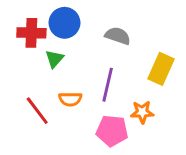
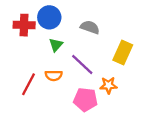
green triangle: (54, 59) -> (56, 45), moved
purple line: (108, 85) -> (82, 64), turned -60
red line: (37, 111) -> (28, 84), turned 65

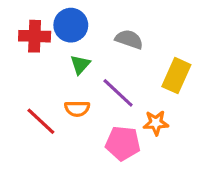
red line: (28, 84) -> (41, 121), turned -75

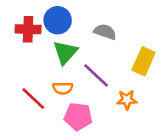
green triangle: (80, 65) -> (65, 52), size x1.5
pink pentagon: (123, 143) -> (78, 116), moved

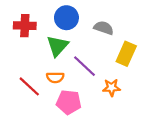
blue circle: (58, 20) -> (66, 18), moved
gray semicircle: (105, 32) -> (104, 28), moved

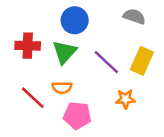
red cross: (25, 26) -> (28, 46), moved
gray semicircle: (104, 28) -> (134, 16), moved
purple line: (84, 66) -> (106, 62), moved

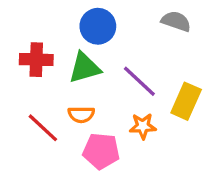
green triangle: (64, 52) -> (85, 68), turned 32
yellow rectangle: (142, 61) -> (186, 101), moved
orange star: (125, 99) -> (143, 126), moved

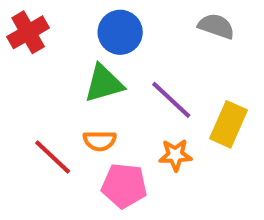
red cross: (36, 60) -> (28, 32), moved, turned -32

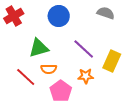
green triangle: (104, 83) -> (39, 48), moved
pink pentagon: (124, 186) -> (61, 91), turned 30

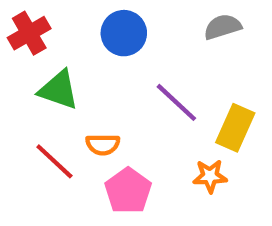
gray semicircle: (106, 13) -> (223, 27), turned -36
green triangle: (39, 48) -> (59, 90), moved, turned 35
orange star: (86, 76) -> (210, 176), moved

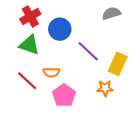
red cross: (29, 33) -> (30, 16), moved
blue circle: (124, 33) -> (60, 29), moved

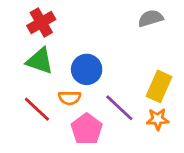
blue circle: (60, 29) -> (87, 69), moved
purple line: (88, 51) -> (119, 108), moved
orange star: (105, 88) -> (158, 119), moved

